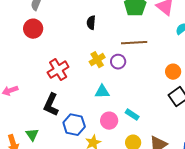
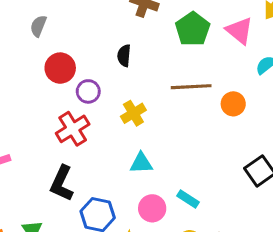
red circle: (33, 29) -> (60, 68), moved
purple circle: (118, 62) -> (88, 91), moved
orange circle: (173, 72) -> (233, 104), moved

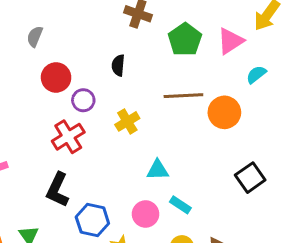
pink triangle: (239, 31) -> (230, 41), turned 48
orange circle: (233, 104) -> (224, 112), size x1.4
cyan triangle: (141, 163) -> (158, 170), moved

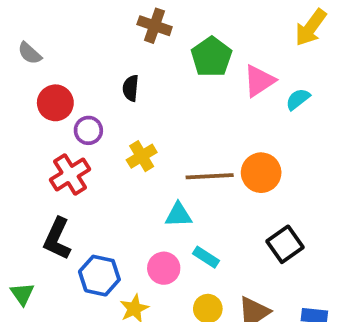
gray semicircle: (35, 37) -> (30, 53), turned -70
pink triangle: (230, 41) -> (259, 81), moved
brown line: (183, 96) -> (210, 176), moved
orange circle: (224, 112) -> (261, 173), moved
black square: (250, 178) -> (285, 244), moved

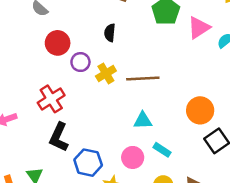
yellow cross: (142, 156) -> (106, 73), moved
orange circle: (261, 173) -> (200, 110), moved
red cross: (70, 174) -> (51, 99), moved
brown line: (210, 176) -> (143, 79), moved

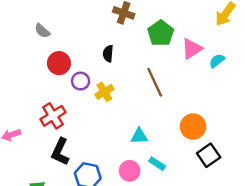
brown line: (143, 79) -> (155, 82), moved, turned 68

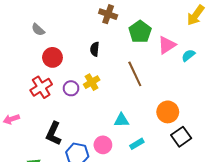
purple circle: (81, 81) -> (71, 88), moved
red cross: (53, 116) -> (41, 87), moved
cyan rectangle: (157, 164) -> (137, 144), turned -64
pink circle: (130, 171) -> (103, 145), moved

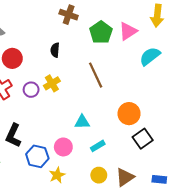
yellow arrow: (196, 15) -> (157, 16), turned -30
pink triangle: (167, 45) -> (128, 31), moved
cyan semicircle: (188, 55) -> (150, 56), size x1.5

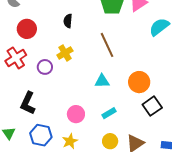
purple circle: (31, 90) -> (45, 67), moved
cyan triangle: (82, 122) -> (102, 81), moved
blue hexagon: (37, 156) -> (41, 135), moved

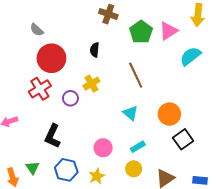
red circle: (27, 29) -> (51, 58), size x1.4
cyan triangle: (102, 81) -> (130, 113), turned 42
yellow circle: (110, 141) -> (134, 169), moved

